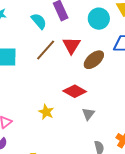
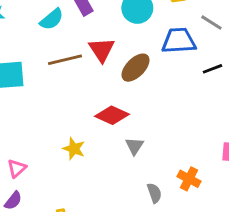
cyan semicircle: (39, 21) -> (52, 19), turned 96
brown line: (46, 50) -> (65, 60), turned 40

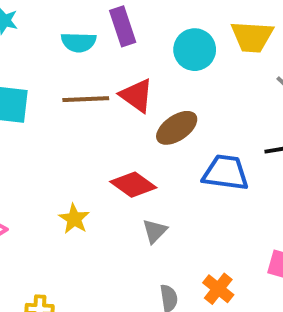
cyan semicircle: (52, 19) -> (79, 42), turned 30
blue trapezoid: (179, 41) -> (226, 173), moved
red triangle: (102, 50) -> (137, 95), turned -32

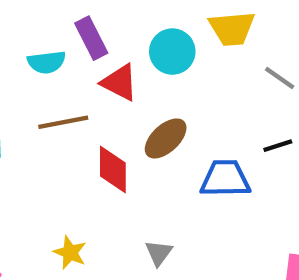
red triangle: (137, 95) -> (120, 83), moved
red diamond: (133, 185) -> (113, 169), moved, turned 63

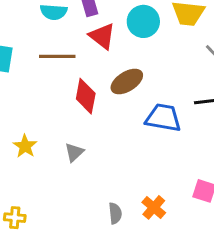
yellow star: (70, 253) -> (25, 146), moved
gray triangle: (159, 253) -> (74, 152), moved

